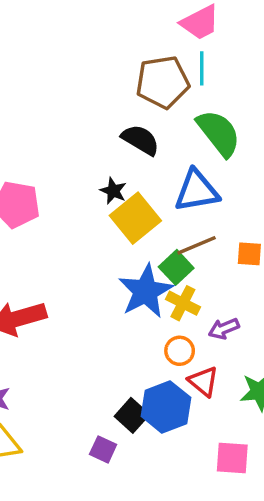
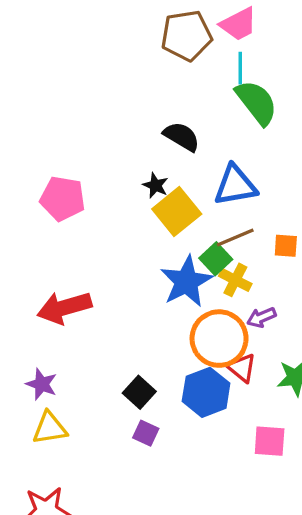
brown pentagon: (163, 82) -> (186, 36), moved
green semicircle: (219, 133) -> (257, 102), moved
yellow cross: (183, 303) -> (235, 280), moved
orange circle: (180, 351) -> (219, 339), size x2.0
black square: (132, 415) -> (139, 392), moved

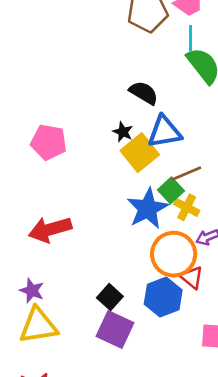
blue triangle: (235, 185) -> (164, 132), moved
yellow triangle: (50, 428) -> (38, 326), size x1.4
purple square: (146, 433) -> (115, 330), size x1.8

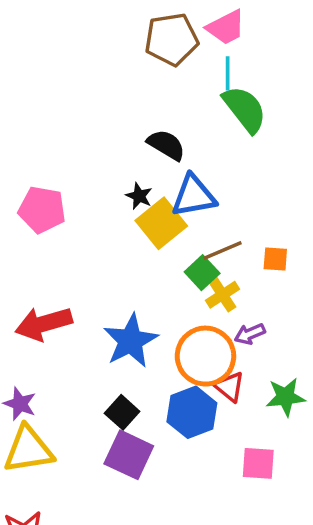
yellow cross: (187, 207) -> (223, 295), turned 30
blue star: (148, 209) -> (131, 341), moved

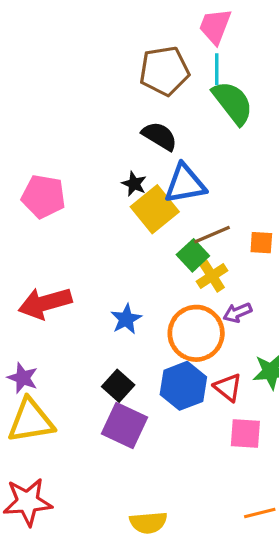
pink trapezoid: (226, 27) -> (215, 26), turned 138
brown pentagon: (171, 39) -> (164, 71), moved
blue star: (131, 341) -> (126, 319), size x0.6
red triangle: (229, 387) -> (228, 387), moved

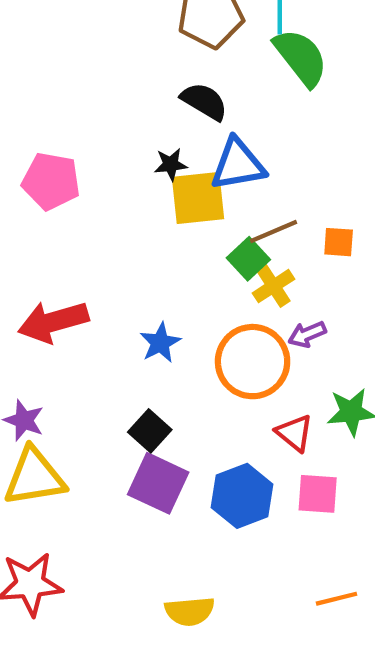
black star: (134, 184) -> (171, 164), turned -30
yellow square: (155, 209) -> (198, 198), turned 33
blue hexagon: (183, 386) -> (242, 496), moved

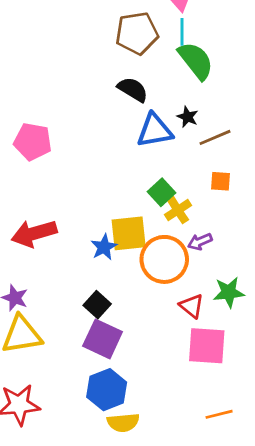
black star: (171, 164) -> (188, 117), moved, turned 30
yellow square: (198, 198) -> (129, 233), moved
brown line: (274, 232) -> (215, 137), moved
pink square: (318, 494) -> (207, 346), size x1.4
blue hexagon: (242, 496) -> (107, 390), moved

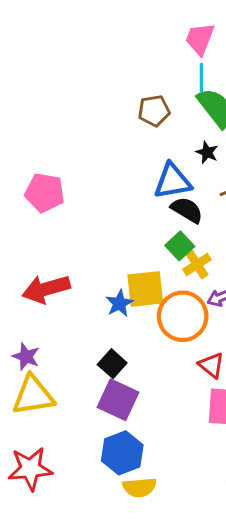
brown pentagon: (137, 33) -> (154, 111), moved, size x0.7
black semicircle: (133, 89) -> (187, 210), moved
black star: (188, 117) -> (207, 152), moved

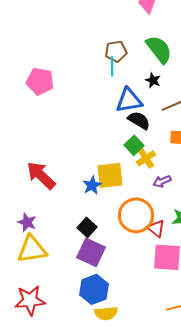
cyan line: (201, 78) -> (112, 66), moved
pink pentagon: (45, 193) -> (40, 81), moved
red arrow: (46, 289) -> (41, 175), turned 60
orange circle: (183, 316) -> (136, 215), moved

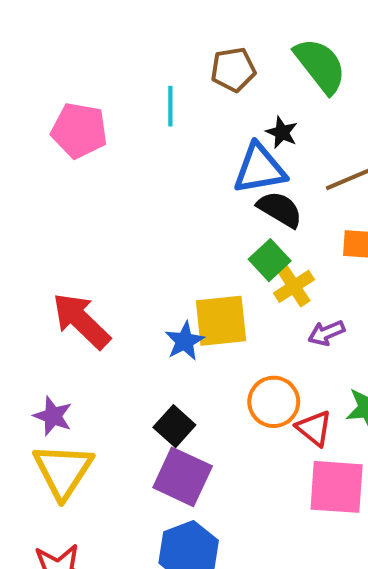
cyan line: (112, 66) -> (170, 106), moved
black star: (153, 80) -> (282, 132), moved
orange circle: (136, 215) -> (274, 402), size x0.7
yellow triangle: (32, 249) -> (63, 471), turned -48

